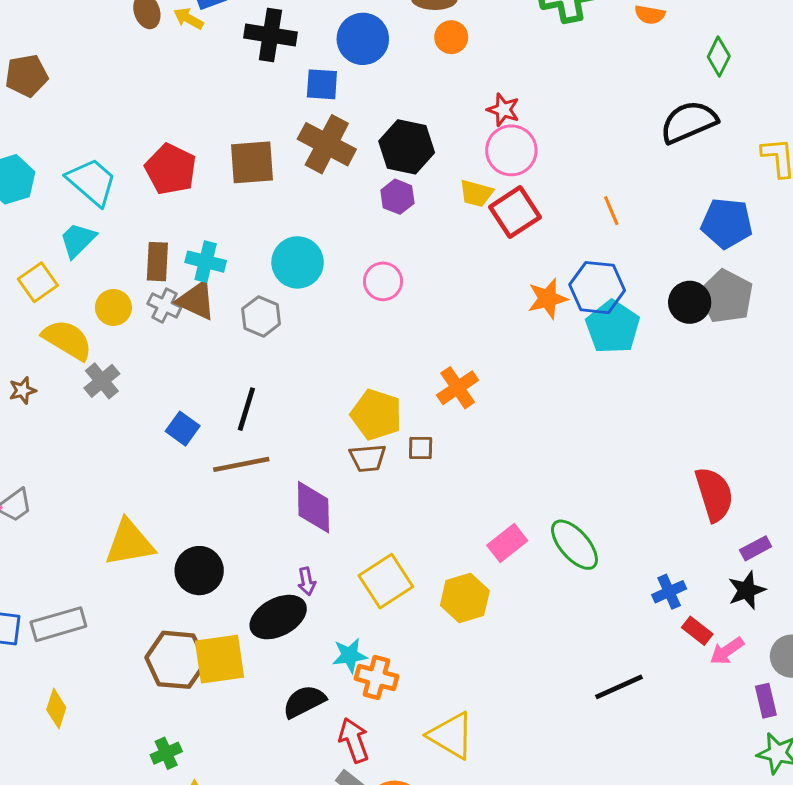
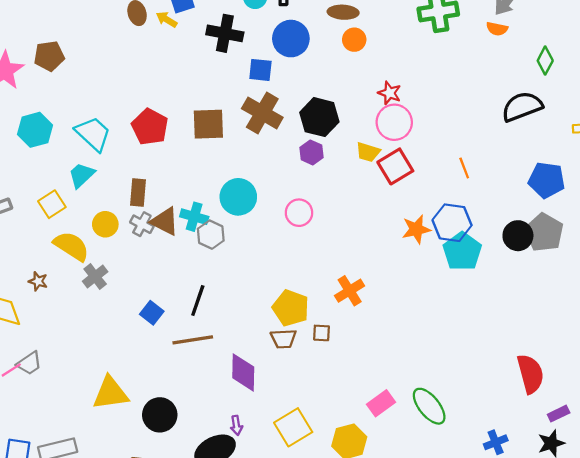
cyan cross: (206, 262) -> (194, 217), moved
brown star: (23, 390) -> (38, 281), turned 30

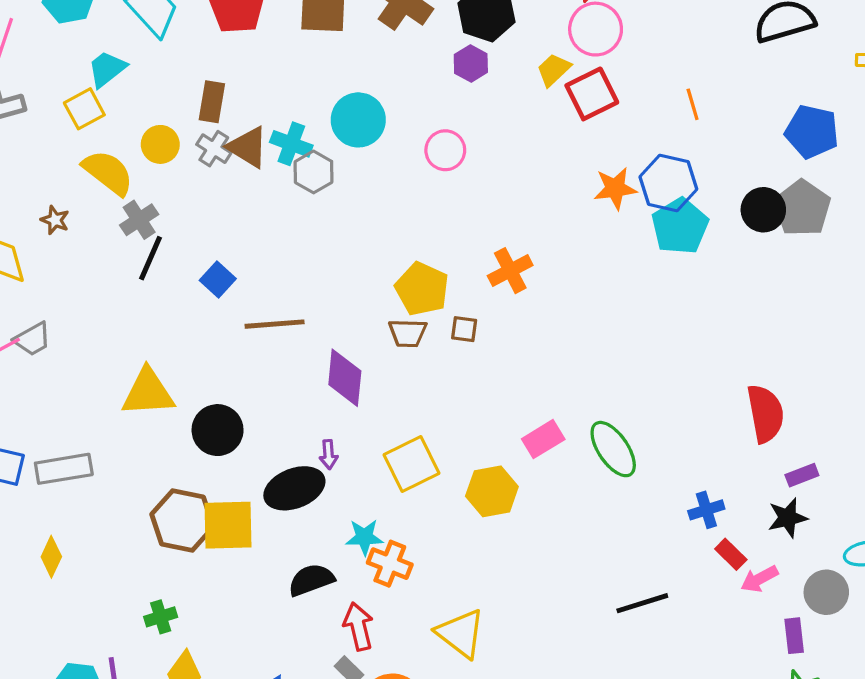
yellow trapezoid: (368, 152) -> (554, 70), turned 115
cyan trapezoid: (82, 175) -> (107, 69), moved
black line: (198, 300) -> (150, 258), moved

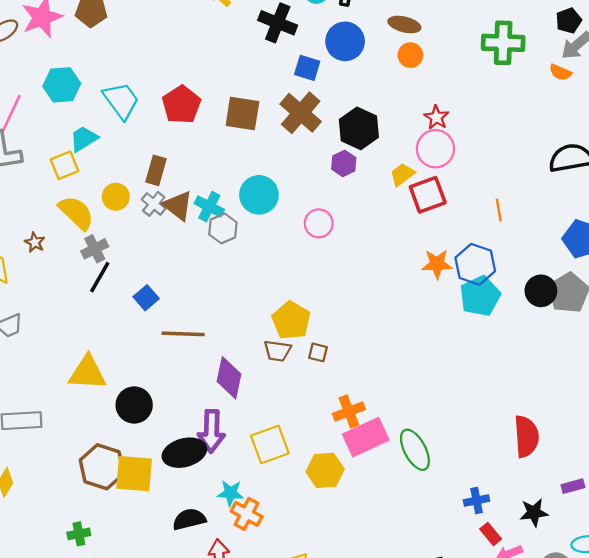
orange cross: (510, 271) -> (349, 412), moved
pink rectangle: (543, 439) -> (366, 437), size x1.5
purple arrow: (329, 455) -> (211, 431), size x2.0
purple rectangle: (802, 475) -> (573, 486), moved

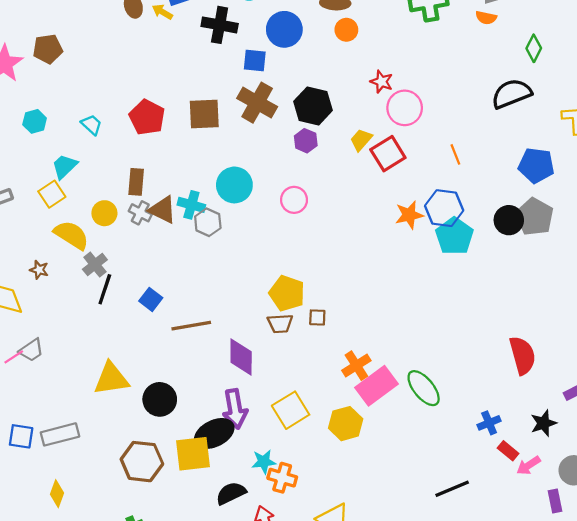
cyan hexagon: (62, 85) -> (35, 121), size x0.7
cyan trapezoid: (121, 101) -> (92, 125), size x0.6
pink circle: (435, 149) -> (405, 108), moved
yellow square: (134, 474) -> (193, 454), moved

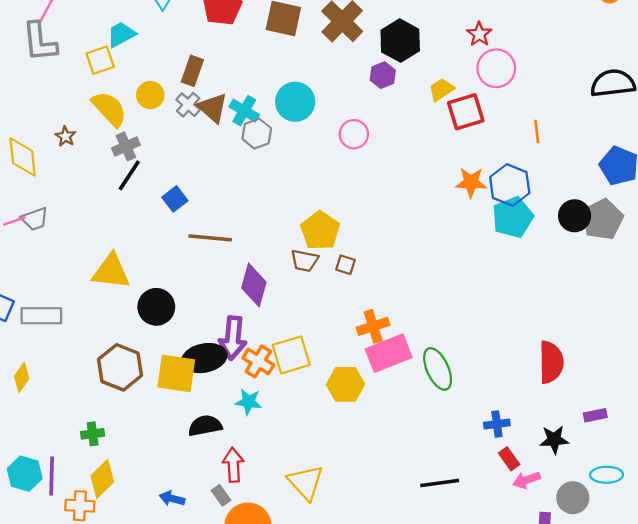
orange cross: (282, 478) -> (258, 361), moved

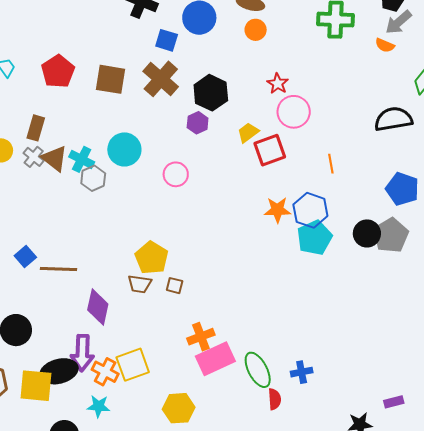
blue square: (175, 199) -> (25, 257), moved
red semicircle: (551, 362) -> (275, 399), moved, size x0.6
yellow hexagon: (345, 384) -> (179, 408), moved
blue cross: (497, 424) -> (302, 372), moved

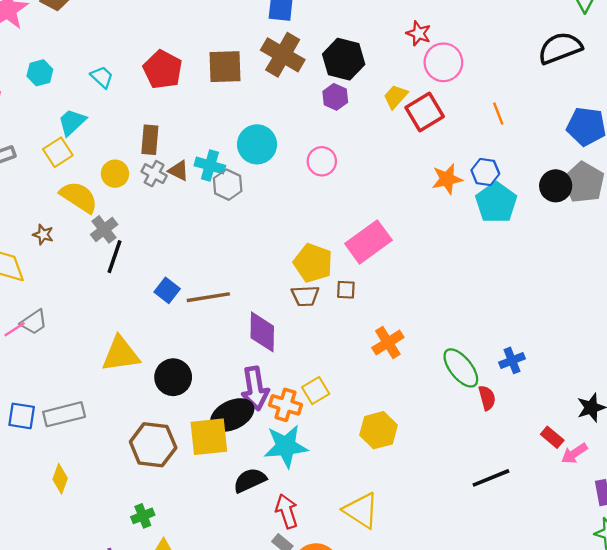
brown triangle: (55, 158) -> (179, 171), size x0.7
blue hexagon: (310, 210) -> (485, 172), size x0.7
pink rectangle: (215, 359) -> (368, 242), moved
yellow square: (133, 365) -> (316, 390), size x0.7
cyan star: (99, 406) -> (286, 446), size x1.6

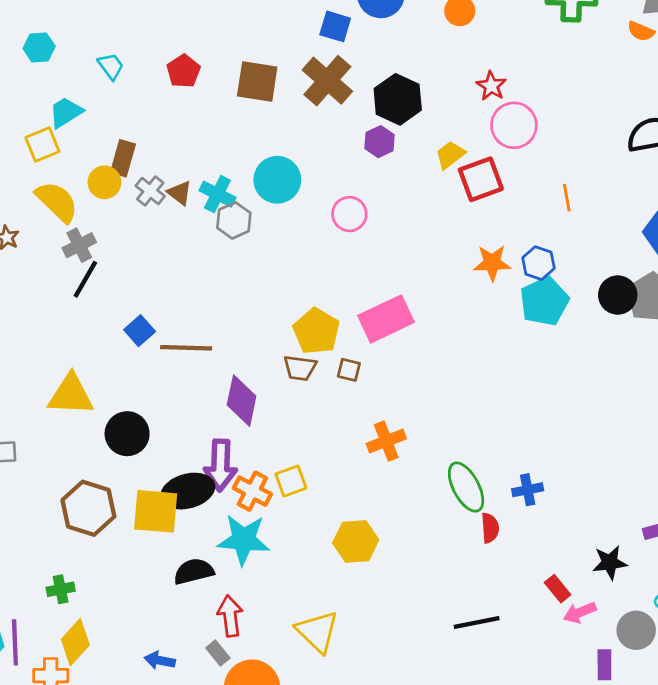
red pentagon: (163, 70) -> (183, 71), size x0.7
brown rectangle: (150, 140) -> (123, 158), moved

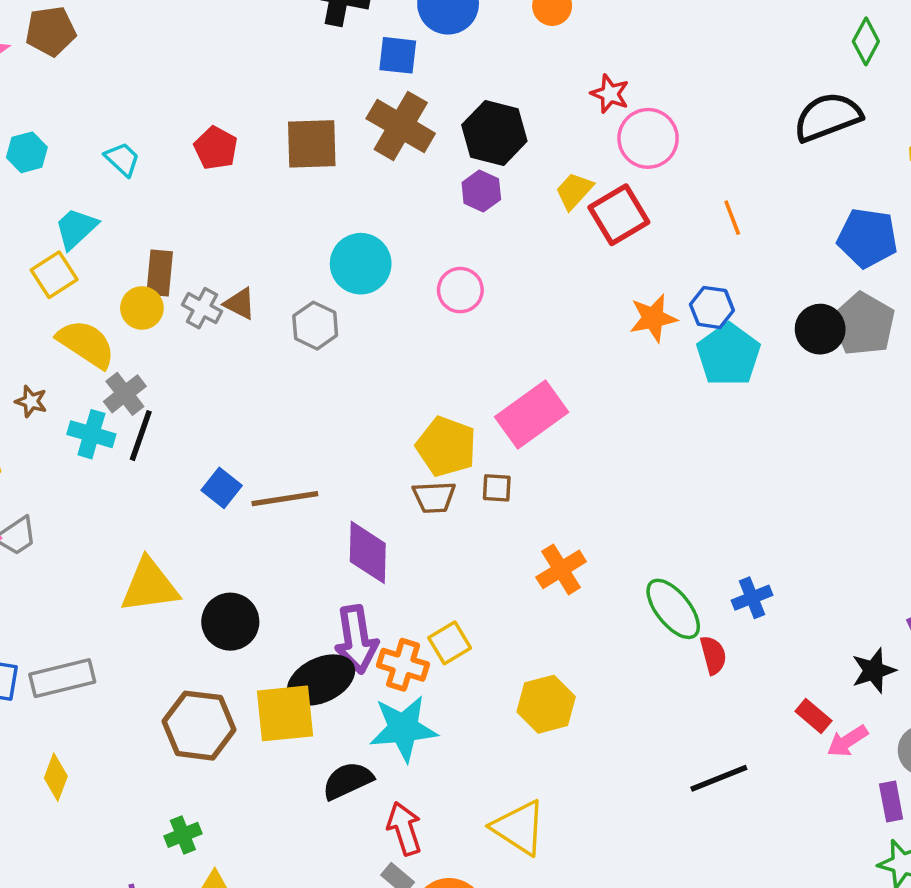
cyan cross: (217, 194) -> (91, 434), moved

